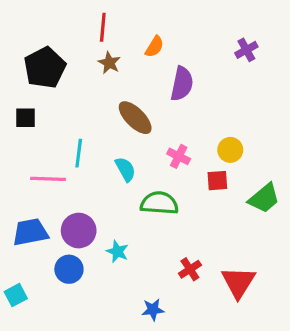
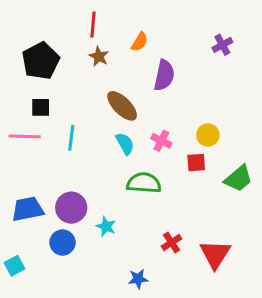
black square: (25, 118) -> (41, 107), moved
cyan semicircle: (125, 169) -> (125, 144), moved
pink line: (48, 179) -> (25, 136), moved

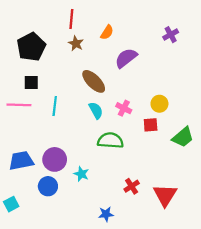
purple semicircle: (164, 75) -> (126, 58), turned -140

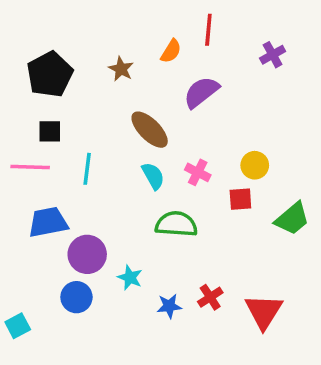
red line: (71, 19) -> (208, 30), moved
blue trapezoid: (21, 161) -> (48, 222), moved
blue star: (106, 214) -> (169, 306), moved

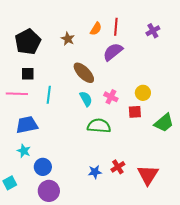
red line: (208, 30) -> (116, 27), moved
purple circle: (87, 254) -> (49, 191), moved
cyan star: (130, 278) -> (24, 151), moved

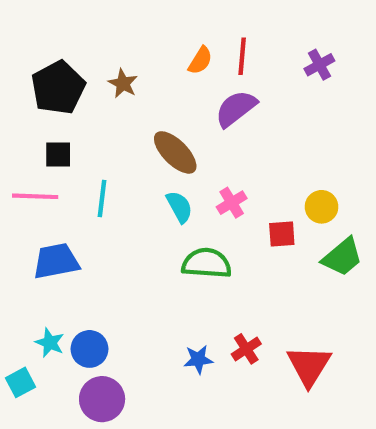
brown star: (68, 39) -> (123, 83), moved
yellow circle: (143, 93) -> (322, 207), moved
pink cross: (111, 97) -> (232, 203), turned 32
cyan star: (24, 151) -> (50, 343), moved

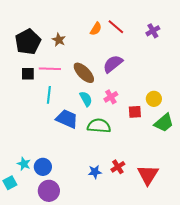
red line: (242, 56) -> (116, 27), turned -54
purple semicircle: (236, 109) -> (113, 64), moved
pink line: (35, 196) -> (50, 69), moved
blue trapezoid: (56, 261) -> (67, 119), moved, turned 35

